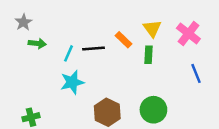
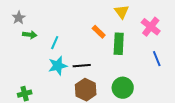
yellow triangle: (152, 28) -> (122, 12), moved
black line: (93, 48) -> (82, 66), moved
green rectangle: (148, 55) -> (119, 44), size x1.5

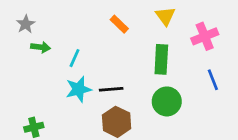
pink cross: (151, 27) -> (205, 36), turned 30
orange rectangle: (99, 32) -> (119, 24), moved
green circle: (123, 88) -> (167, 101), moved

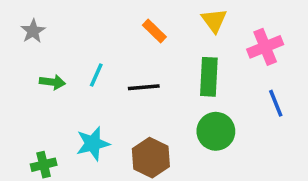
green arrow: (41, 47) -> (52, 82), moved
cyan star: (79, 89) -> (93, 144), moved
black line: (111, 89) -> (144, 87), moved

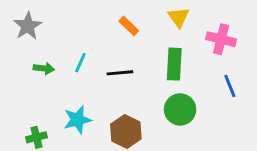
gray star: (33, 31) -> (28, 26), size x1.4
pink cross: (265, 47) -> (221, 39), turned 36

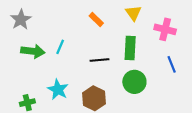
green arrow: (44, 68) -> (33, 51), size x1.5
black line: (120, 73) -> (99, 60), moved
cyan star: (77, 120) -> (58, 90), turned -30

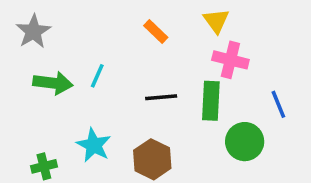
pink cross: (165, 29) -> (230, 60), moved
green rectangle: (130, 48) -> (211, 101), moved
green circle: (134, 82) -> (245, 142), moved

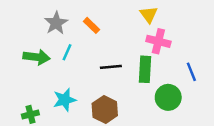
gray star: (33, 31) -> (56, 23), moved
orange rectangle: (156, 31) -> (91, 25), moved
cyan star: (94, 145) -> (65, 100), turned 30

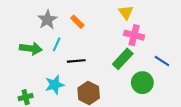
black line: (111, 67) -> (76, 61), moved
green rectangle: (145, 69) -> (123, 59), turned 40
blue line: (191, 72) -> (162, 61), turned -35

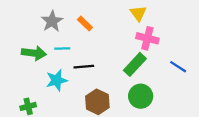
cyan line: (57, 44) -> (62, 48), turned 64
green circle: (142, 83) -> (141, 96), moved
cyan star: (55, 85) -> (57, 80), moved

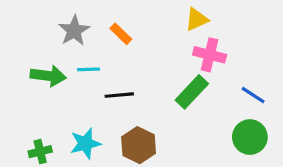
yellow triangle: (138, 13) -> (197, 19), turned 42
cyan star: (57, 80) -> (85, 143), moved
green circle: (141, 96) -> (250, 137), moved

